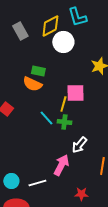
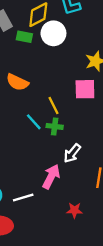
green rectangle: (38, 71) -> (24, 37), moved
pink square: (75, 93) -> (85, 89), moved
yellow line: (63, 104) -> (53, 105), turned -42

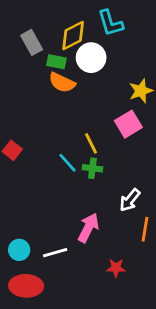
orange semicircle: (17, 82) -> (62, 83), moved
pink square: (85, 89) -> (128, 124), turned -30
white arrow: (72, 153) -> (130, 200), moved

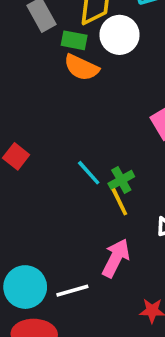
yellow line: (91, 143) -> (119, 202), moved
green cross: (92, 168) -> (121, 180), turned -36
cyan circle: (19, 250) -> (25, 287), size x1.5

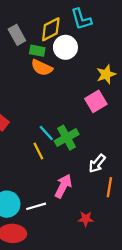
green cross: (121, 180) -> (67, 138), size x1.5
yellow line: (119, 202) -> (38, 151), moved

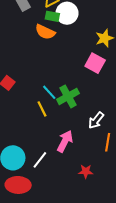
green rectangle: (37, 51) -> (52, 16), moved
pink square: (96, 101) -> (95, 63), turned -30
white line: (36, 206) -> (40, 160), turned -36

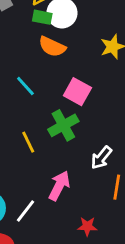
orange semicircle: (45, 32) -> (52, 47), moved
pink square: (95, 63) -> (77, 92), moved
cyan line: (49, 92) -> (25, 86), moved

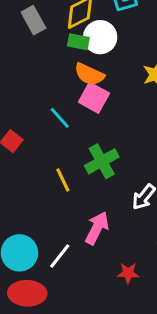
pink square: (77, 92) -> (94, 98), moved

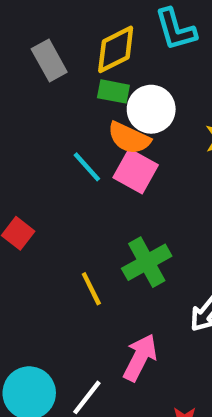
white circle: (100, 37) -> (151, 109), moved
cyan line: (60, 118) -> (87, 167), moved

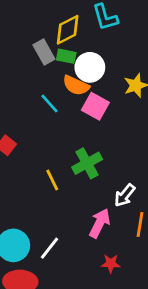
gray rectangle: (49, 60) -> (44, 52), moved
pink square: (136, 171) -> (95, 106), moved
pink arrow: (140, 358) -> (100, 223), moved

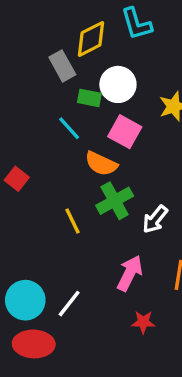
green rectangle: (66, 56) -> (89, 98), moved
orange semicircle: (76, 85) -> (101, 164), moved
white arrow: (125, 195) -> (155, 219), moved

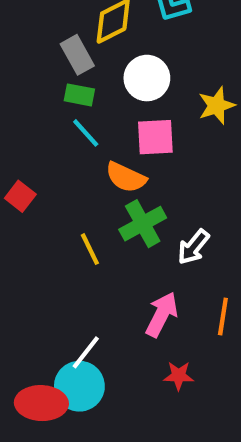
green rectangle: (89, 98) -> (79, 95), moved
pink square: (125, 132) -> (155, 137), turned -32
cyan circle: (25, 300) -> (79, 386), moved

